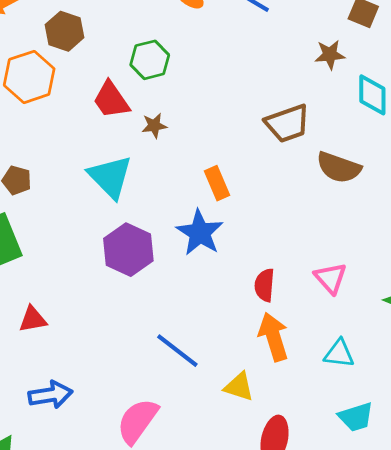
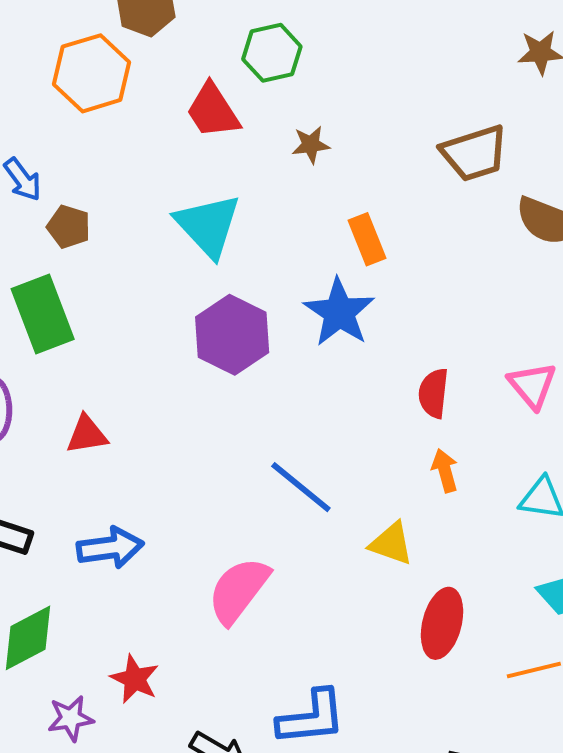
brown star: (154, 126) -> (311, 145), moved
orange arrow: (274, 337) -> (445, 471), size x0.6

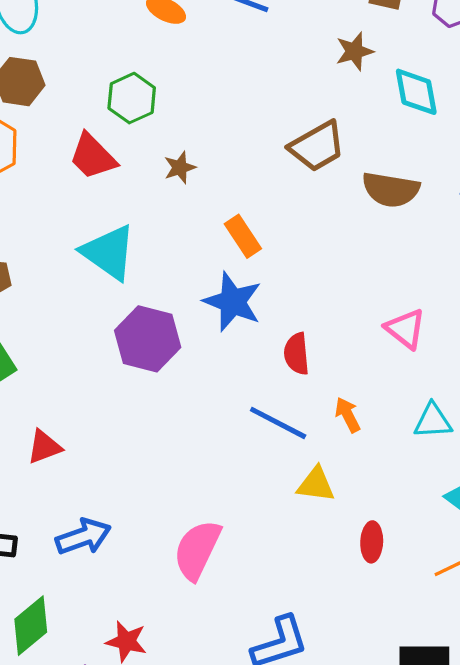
red semicircle: (434, 393) -> (297, 354), moved
blue line: (301, 487) -> (278, 423), moved
red ellipse: (442, 623) -> (372, 542), size x0.7

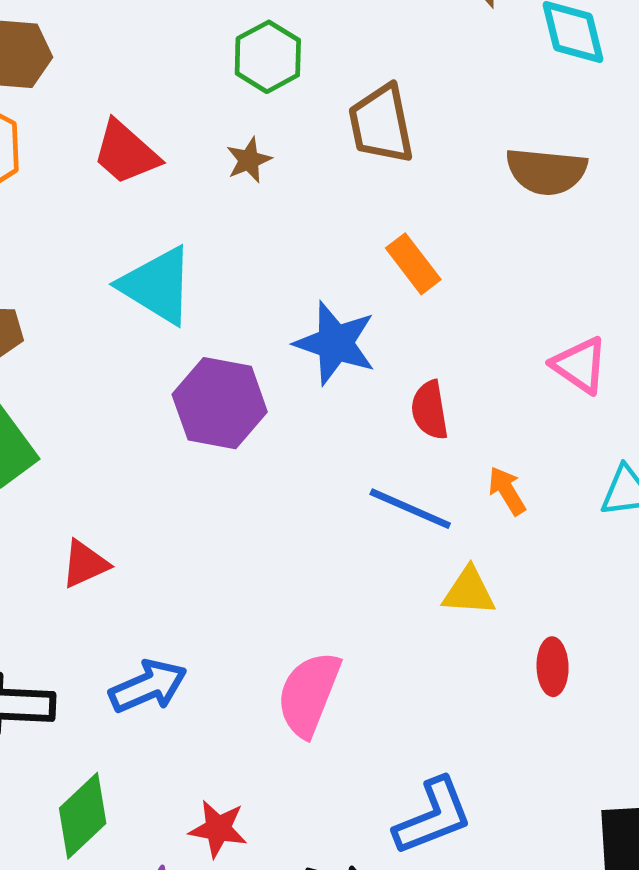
green hexagon: (132, 98) -> (268, 57), moved
brown trapezoid: (317, 146) -> (381, 124), moved, turned 112
orange rectangle: (243, 236) -> (413, 264), moved

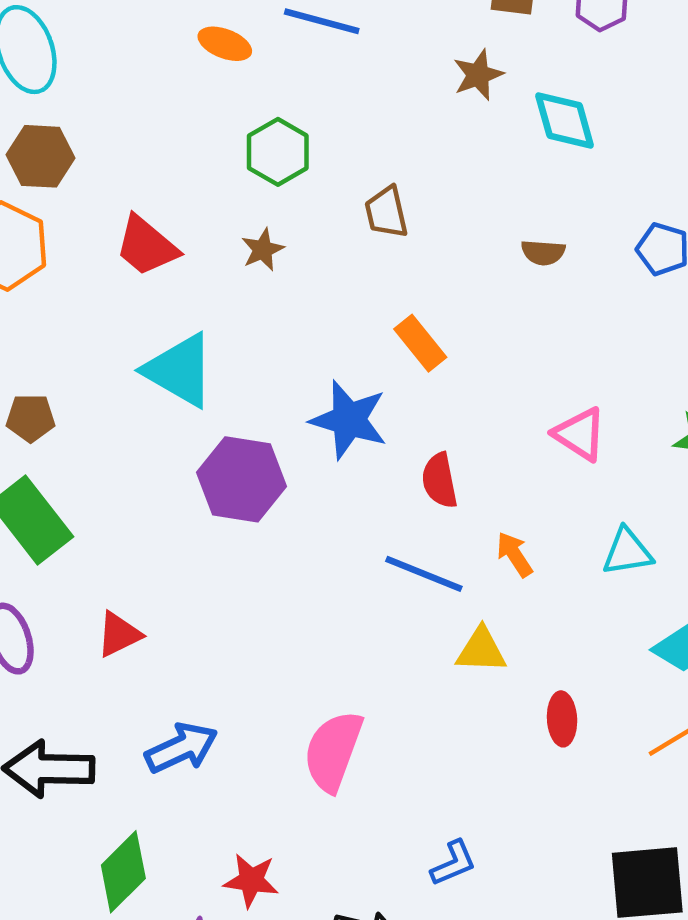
brown trapezoid: (381, 124) -> (386, 212), size x0.7
brown semicircle: (546, 171) -> (543, 252), size x0.6
blue L-shape: (433, 816) -> (453, 863), size x0.6

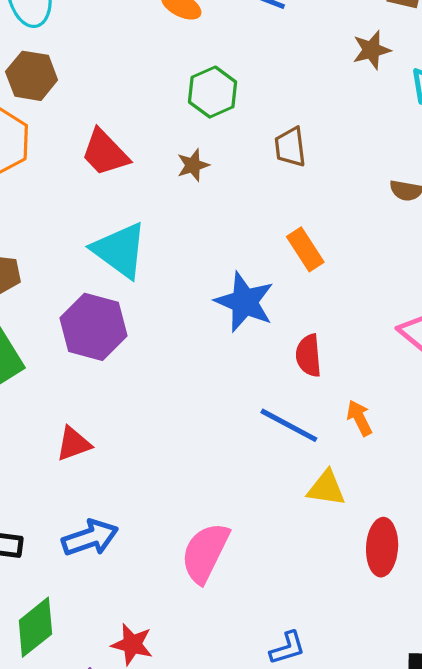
purple hexagon: (242, 479) -> (93, 327), moved
red triangle: (119, 634) -> (74, 444), moved
red ellipse: (562, 719) -> (382, 547), size x1.4

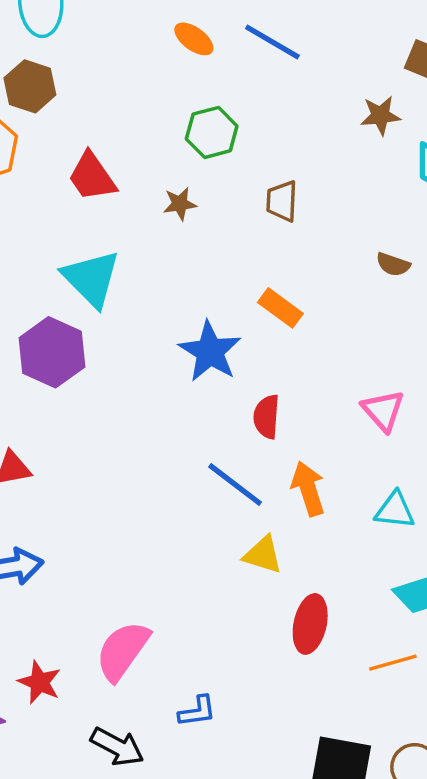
orange rectangle: (305, 249) -> (280, 308), turned -30
orange arrow: (359, 418) -> (308, 489), size x1.4
pink semicircle: (205, 553) -> (123, 651), moved

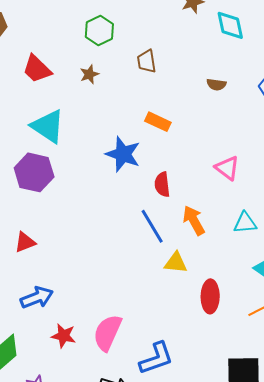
blue line: (235, 485) -> (152, 226), turned 33
red star: (40, 682) -> (64, 336), moved
blue L-shape: (197, 711) -> (156, 358), size x1.6

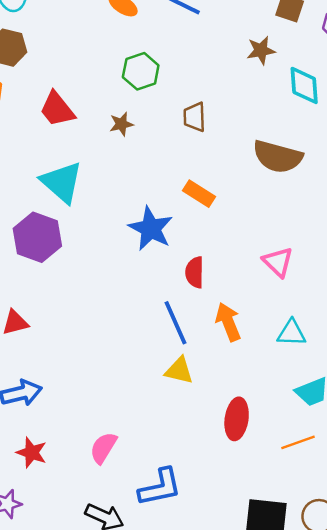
brown semicircle: (216, 84) -> (278, 157), size x2.0
yellow triangle: (176, 263) -> (179, 371), moved
pink semicircle: (107, 333) -> (103, 448), size x0.7
red star: (64, 336) -> (32, 453), moved

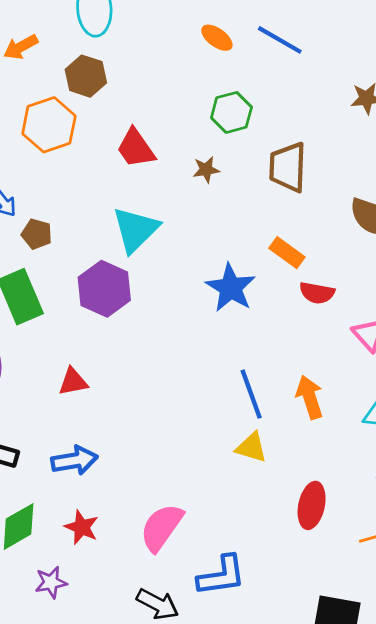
brown trapezoid: (195, 117) -> (288, 167), size x1.5
cyan triangle: (62, 182) -> (136, 230), turned 30
red semicircle: (195, 272) -> (317, 293), moved, turned -84
pink semicircle: (103, 448) -> (162, 527), size x1.4

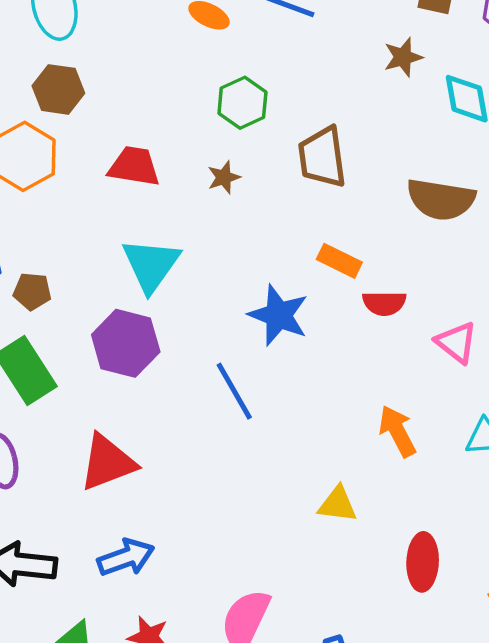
red trapezoid: (136, 148) -> (134, 166), turned 144
red triangle: (73, 382) -> (107, 462), size x1.6
blue line: (251, 394) -> (234, 391), moved

